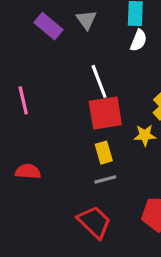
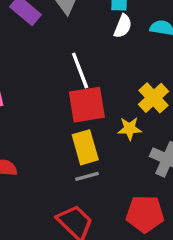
yellow rectangle: (104, 153) -> (85, 147), size x1.4

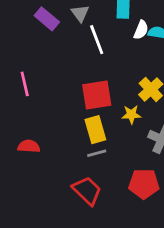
white semicircle: (123, 26) -> (141, 30), moved
white line: (80, 70) -> (97, 40), moved

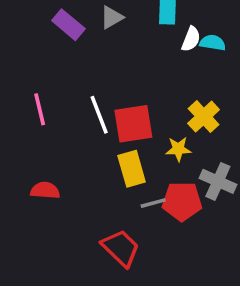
gray triangle: (80, 13) -> (112, 17), turned 36
white line: (97, 40) -> (99, 115), moved
gray line: (97, 153) -> (153, 203), moved
red pentagon: (144, 184) -> (182, 201), moved

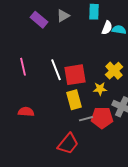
red trapezoid: (121, 248) -> (68, 144), turned 85

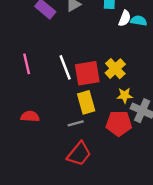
yellow cross: (114, 71) -> (115, 69), moved
yellow star: (100, 89) -> (125, 95), moved
gray line: (86, 119) -> (76, 123), moved

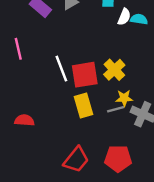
pink line: (27, 64) -> (18, 49), moved
gray line: (76, 123) -> (116, 109), moved
red pentagon: (119, 123) -> (118, 159), moved

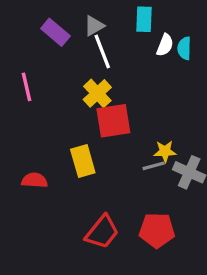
cyan semicircle: (139, 19) -> (184, 48), turned -98
white line: (61, 69) -> (102, 52), moved
yellow cross: (114, 70) -> (97, 93), moved
yellow rectangle: (84, 106) -> (83, 161), moved

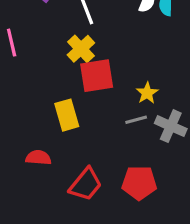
yellow star: (165, 151) -> (147, 93), moved, turned -30
red semicircle: (35, 180) -> (38, 158), moved

